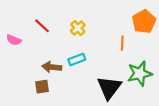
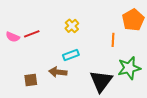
red line: (42, 26) -> (32, 34), moved, turned -63
brown arrow: (52, 67) -> (58, 72), moved
brown square: (42, 87) -> (31, 80), moved

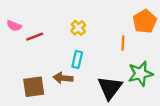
pink semicircle: (13, 37) -> (14, 26), moved
cyan rectangle: (71, 55) -> (77, 59), turned -56
brown square: (31, 80) -> (34, 87), size x1.5

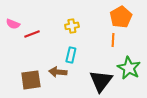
orange pentagon: (145, 21) -> (121, 17), moved
yellow cross: (78, 28) -> (72, 26), turned 32
green star: (140, 74) -> (129, 68), turned -30

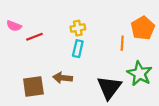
orange pentagon: (121, 17) -> (143, 28), moved
cyan rectangle: (71, 55) -> (78, 49), moved

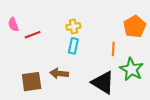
pink semicircle: (14, 26) -> (13, 24), turned 48
orange line: (122, 43) -> (113, 49), moved
black triangle: (109, 88) -> (103, 83), turned -35

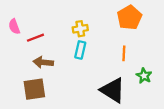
orange pentagon: (135, 27) -> (129, 18), moved
green star: (132, 69) -> (144, 76), size x0.6
brown arrow: (59, 73) -> (43, 62), moved

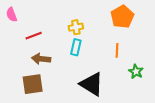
pink semicircle: (14, 26) -> (12, 15), moved
black triangle: (113, 90) -> (92, 84), moved

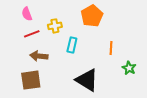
pink semicircle: (12, 15) -> (27, 14), moved
orange pentagon: (122, 17) -> (92, 16), moved
yellow cross: (76, 27) -> (55, 26), moved

